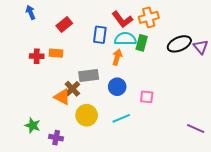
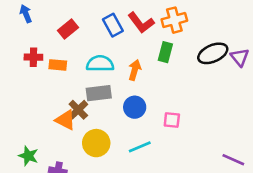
blue rectangle: (100, 35) -> (113, 25), moved, turned -36
cyan semicircle: (125, 39) -> (100, 64), moved
red cross: (37, 56) -> (33, 57), moved

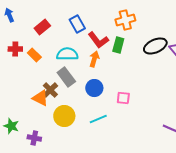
red L-shape: (141, 23) -> (98, 40), moved
orange rectangle: (58, 65) -> (34, 55), turned 40
gray rectangle: (99, 93) -> (66, 77), turned 60

